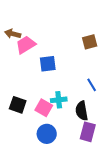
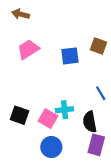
brown arrow: (13, 34) -> (21, 14), moved
brown square: (90, 42) -> (99, 46), turned 35
blue square: (48, 64) -> (70, 56), moved

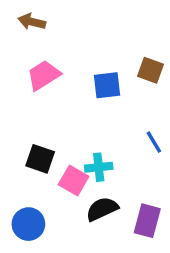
black square: (19, 115) -> (40, 159), moved
black semicircle: (90, 122) -> (102, 209), moved, turned 75
blue circle: (51, 147) -> (28, 224), moved

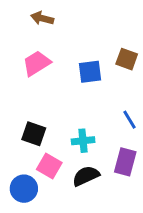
brown arrow: (32, 22) -> (42, 18), moved
pink square: (74, 181) -> (49, 166), moved
purple rectangle: (147, 221) -> (125, 162), moved

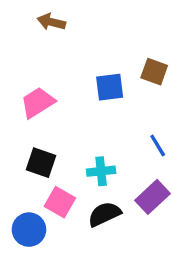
pink trapezoid: (37, 63) -> (38, 103), moved
purple rectangle: (125, 162) -> (153, 197), turned 32

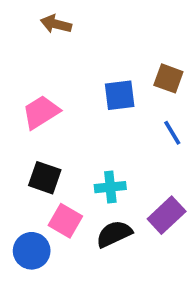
blue line: (158, 145) -> (172, 133), moved

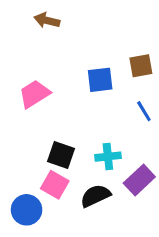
brown square: (168, 78) -> (141, 66), turned -30
black square: (45, 178) -> (61, 155), moved
cyan cross: (110, 187) -> (108, 157), moved

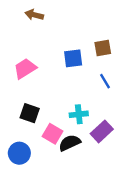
black square: (61, 155) -> (30, 113), moved
pink square: (55, 185) -> (52, 134), moved

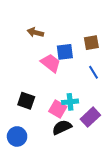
brown arrow: (34, 15) -> (35, 32), moved
pink trapezoid: (25, 69) -> (51, 63), moved, turned 70
pink square: (52, 134) -> (58, 109), moved

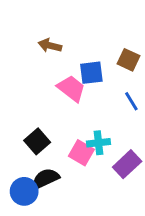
brown square: (91, 43) -> (129, 60), turned 35
black square: (26, 101) -> (37, 141), turned 30
black semicircle: (62, 127) -> (46, 179), moved

